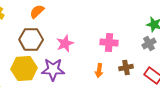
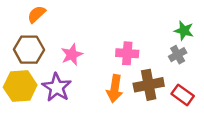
brown cross: (126, 68) -> (149, 85), size x1.6
purple star: (53, 70) -> (57, 87), turned 30
orange arrow: (99, 70) -> (115, 89), size x1.5

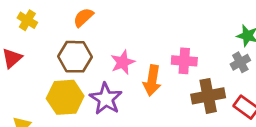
orange arrow: (115, 89) -> (152, 81), moved

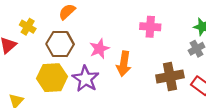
yellow cross: (27, 20) -> (28, 27), moved
pink cross: (184, 61) -> (150, 27), moved

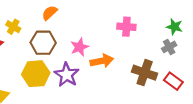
orange arrow: (124, 64) -> (102, 61), turned -110
brown cross: (170, 76) -> (145, 73), turned 30

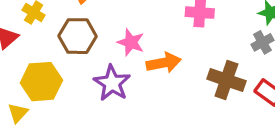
pink star: (79, 47) -> (131, 42), turned -30
yellow hexagon: (36, 74) -> (41, 82), moved

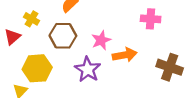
pink star: (131, 42) -> (101, 40), turned 30

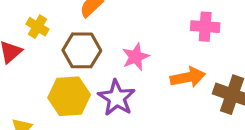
orange arrow: (125, 55) -> (188, 77), moved
yellow hexagon: (37, 68) -> (69, 96), moved

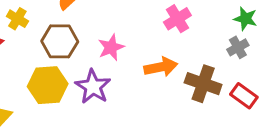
pink cross: (205, 27) -> (177, 19), turned -36

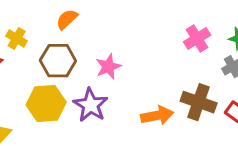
pink cross: (177, 19) -> (197, 38), moved
orange arrow: (161, 67) -> (157, 115), moved

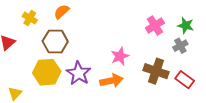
yellow cross: (17, 38) -> (30, 18), moved
pink star: (108, 67) -> (120, 56), moved
orange arrow: (157, 115) -> (111, 81), moved

